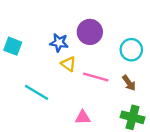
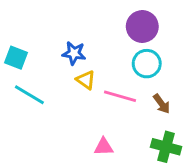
purple circle: (90, 32) -> (142, 26), moved
cyan circle: (131, 50) -> (147, 64), moved
cyan line: (36, 92) -> (29, 95), moved

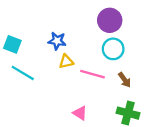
yellow triangle: (86, 80) -> (66, 62), turned -49
pink triangle: (104, 147) -> (80, 113), turned 35

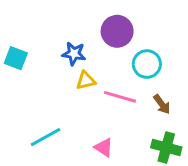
purple circle: (110, 20) -> (117, 31), moved
cyan line: (23, 73) -> (46, 137), moved, turned -60

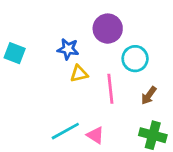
pink line: (120, 97) -> (110, 89), turned 68
brown arrow: (162, 104) -> (149, 96), turned 72
cyan line: (46, 137) -> (65, 131), moved

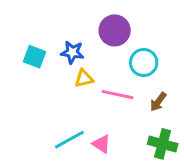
cyan square: (15, 53) -> (35, 57), moved
pink line: (110, 89) -> (117, 95), turned -72

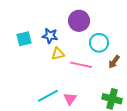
cyan square: (35, 57) -> (24, 39), turned -35
brown arrow: (158, 102) -> (114, 62), moved
pink triangle: (101, 144) -> (70, 99), turned 32

